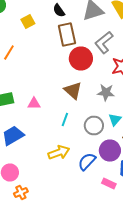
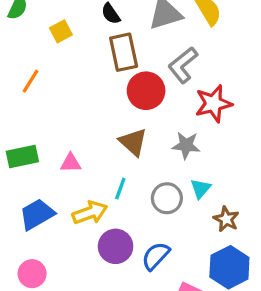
purple circle: (110, 150) -> (116, 246), moved
yellow arrow: (59, 152) -> (90, 213), moved

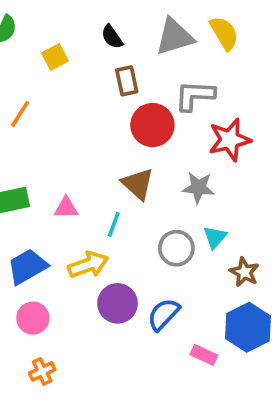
brown rectangle: (124, 52) -> (127, 81), size x0.7
gray L-shape: (183, 65) -> (195, 96), turned 42
cyan line: (120, 189) -> (114, 224), moved
pink circle: (32, 274) -> (33, 318), moved

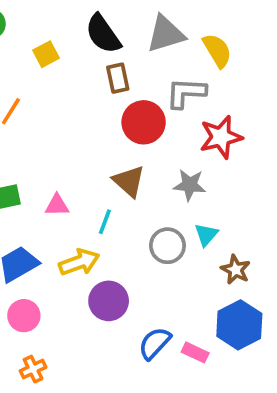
yellow semicircle: (224, 33) -> (217, 51), moved
black semicircle: (112, 37) -> (103, 34), size x1.6
blue semicircle: (163, 314) -> (155, 343), moved

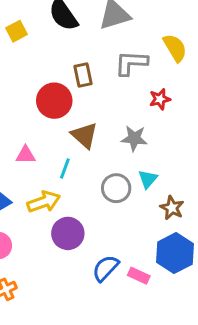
yellow semicircle: (217, 51) -> (175, 48), moved
brown rectangle: (118, 78) -> (83, 75), moved
red circle: (144, 122) -> (54, 101), moved
red star: (221, 137) -> (160, 99), size x0.6

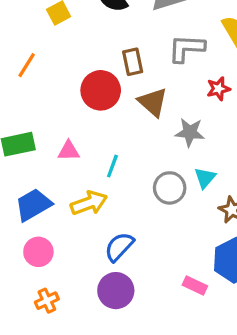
brown triangle: (84, 135) -> (153, 102), moved
purple circle: (68, 233) -> (116, 291), moved
blue semicircle: (106, 268) -> (119, 247), moved

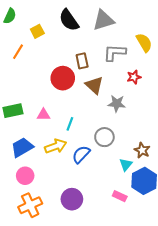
orange line: (27, 65) -> (18, 52), moved
cyan triangle: (205, 178) -> (126, 165), moved
blue semicircle: (119, 247) -> (81, 154), moved
orange cross: (47, 301) -> (30, 205), size x1.6

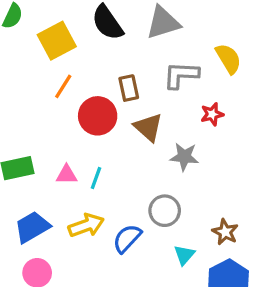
yellow square: (37, 31) -> (57, 41), size x1.6
orange line: (18, 52) -> (63, 86), moved
cyan line: (70, 124) -> (96, 178), moved
cyan triangle: (126, 165) -> (184, 255), moved

